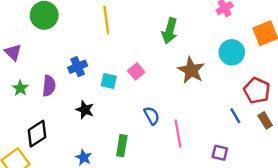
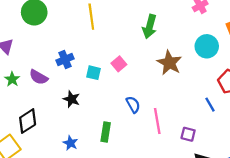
purple semicircle: (49, 86) -> (39, 77), turned 114
purple square: (220, 153) -> (188, 134), moved

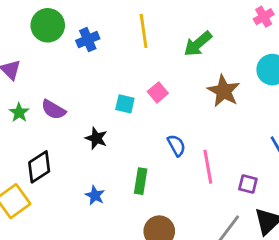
yellow line: (91, 17) -> (144, 31), moved
green arrow: (150, 27) -> (198, 44), turned 35
blue cross: (65, 59) -> (88, 40), moved

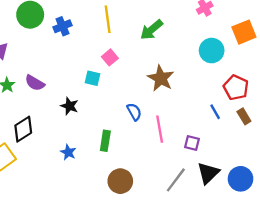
brown star: (224, 91) -> (161, 78), moved
pink square: (158, 92) -> (110, 57), moved

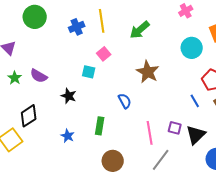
blue cross: (63, 26) -> (77, 27), moved
pink line: (160, 129) -> (150, 133), moved
black triangle: (208, 173) -> (196, 135), moved

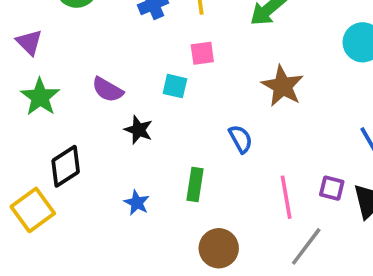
pink square: (104, 54) -> (202, 53), turned 32
purple semicircle: (39, 76) -> (108, 90), moved
green star: (15, 78) -> (40, 97), size x1.5

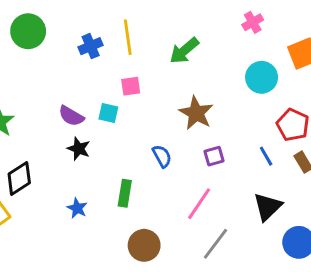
purple semicircle: (108, 90) -> (71, 116), moved
purple square: (332, 188) -> (214, 156), moved, turned -30
pink line: (286, 197) -> (199, 204), turned 44

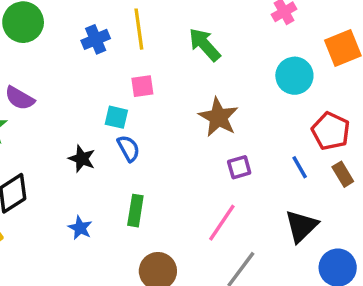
green arrow: (184, 51) -> (205, 45), turned 88
purple semicircle: (71, 116) -> (20, 98), moved
blue semicircle: (162, 156) -> (129, 148), moved

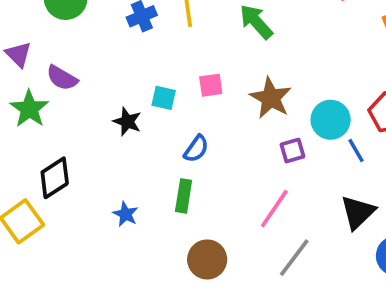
cyan circle: (294, 76) -> (331, 120), moved
pink square: (142, 86) -> (211, 85), moved
blue semicircle: (129, 148) -> (196, 149), moved, turned 64
black star: (82, 159) -> (127, 122), moved

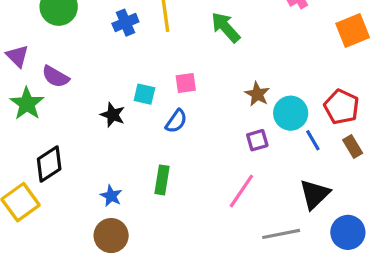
brown star: (271, 98) -> (257, 94), moved, size x0.7
blue semicircle: (196, 149) -> (176, 121), moved
gray line: (294, 258) -> (281, 234), moved, turned 42
brown circle: (207, 259) -> (111, 236), moved

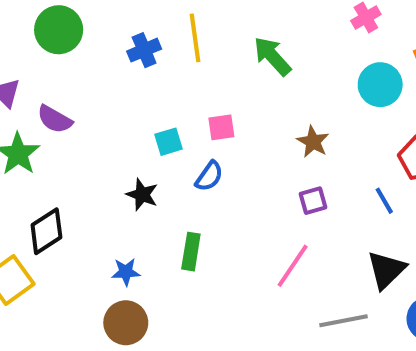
cyan square: (144, 94) -> (169, 142), turned -30
cyan circle: (291, 113) -> (380, 85), moved
black star: (113, 115) -> (142, 195), moved
blue star: (111, 196) -> (126, 272), turned -30

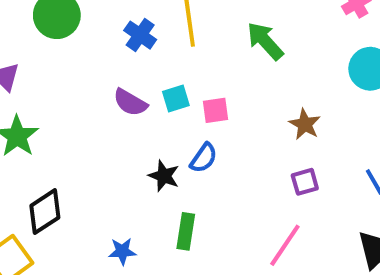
blue cross: (144, 50) -> (140, 35), turned -32
purple semicircle: (55, 119) -> (130, 102), moved
cyan square: (169, 142) -> (176, 98), moved
black star: (142, 195) -> (164, 176), moved

